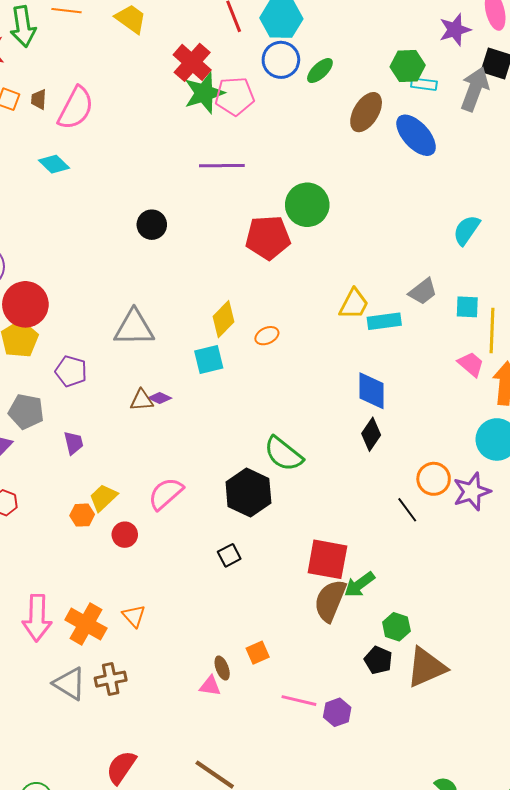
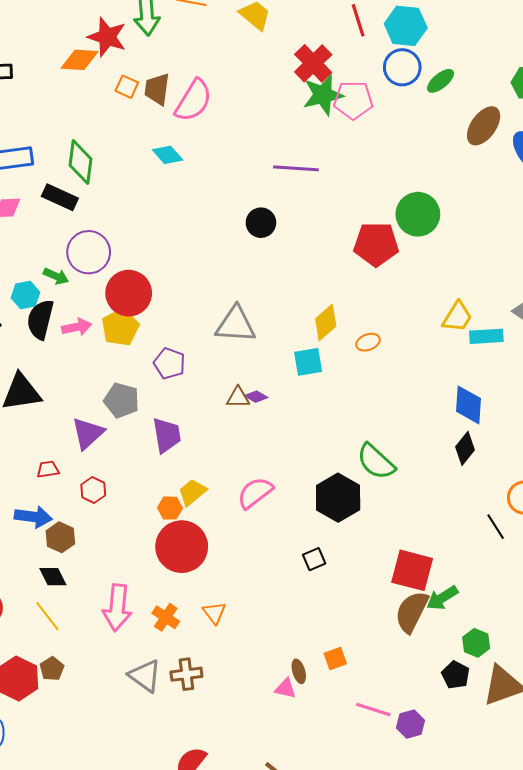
brown trapezoid: (39, 99) -> (157, 89), size x1.6
purple line: (222, 166) -> (296, 168), moved
purple trapezoid: (74, 443) -> (167, 435), size x1.5
red circle: (125, 535) -> (182, 547), moved, size x2.0
orange cross: (86, 624) -> (166, 617), size x0.7

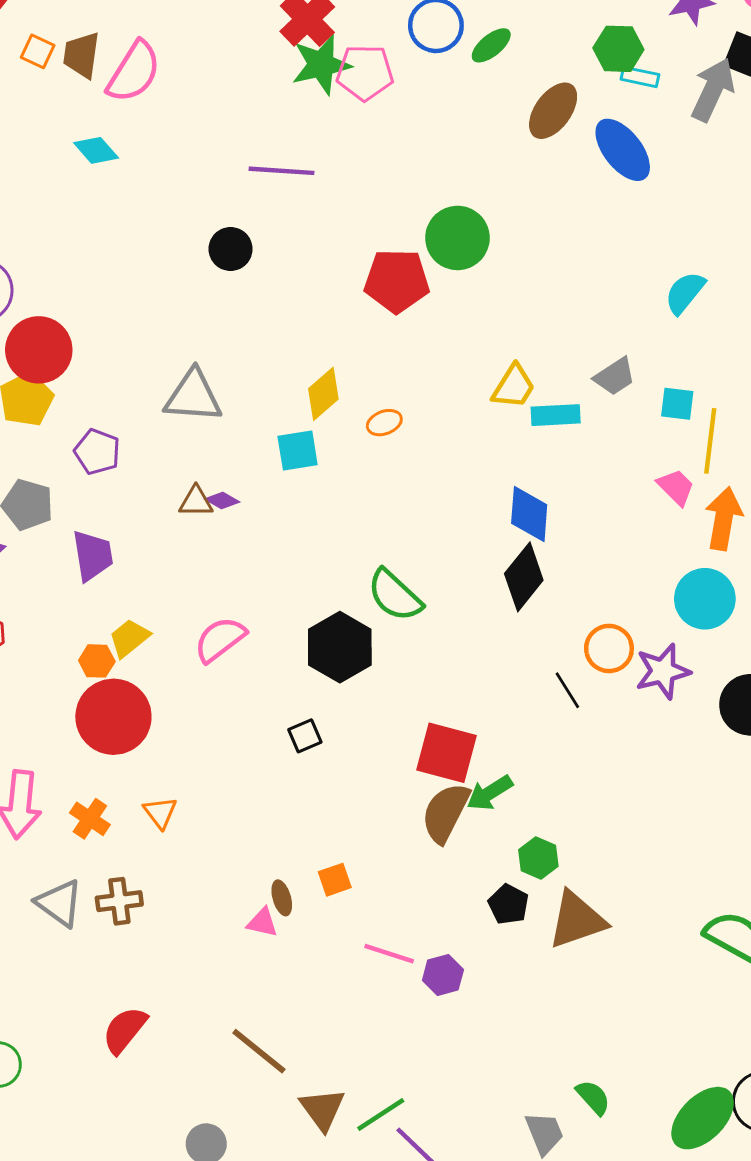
black diamond: (465, 448) -> (524, 577), size x1.4

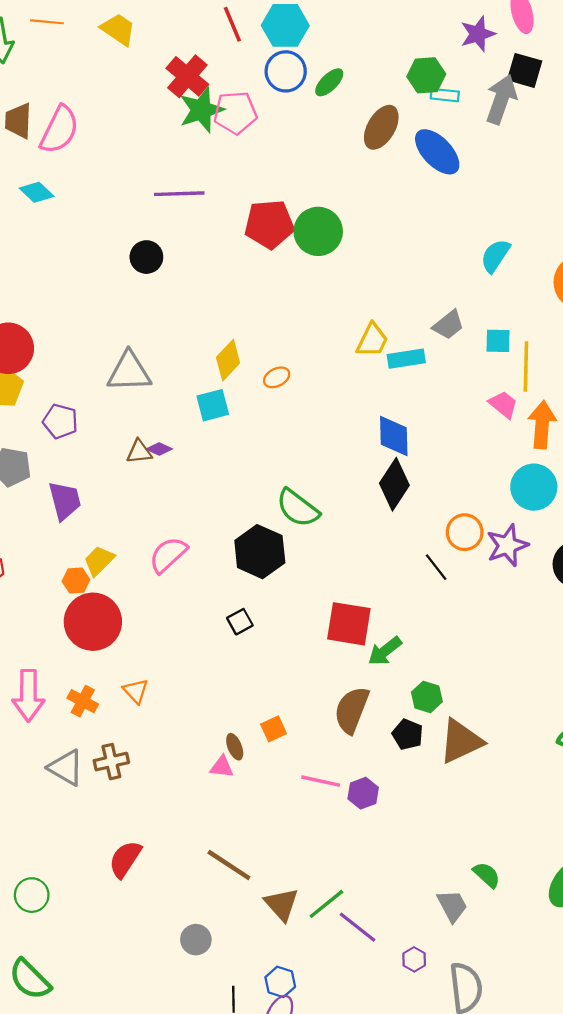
red pentagon: (397, 281) -> (269, 224), moved
brown semicircle: (445, 813) -> (352, 710), moved

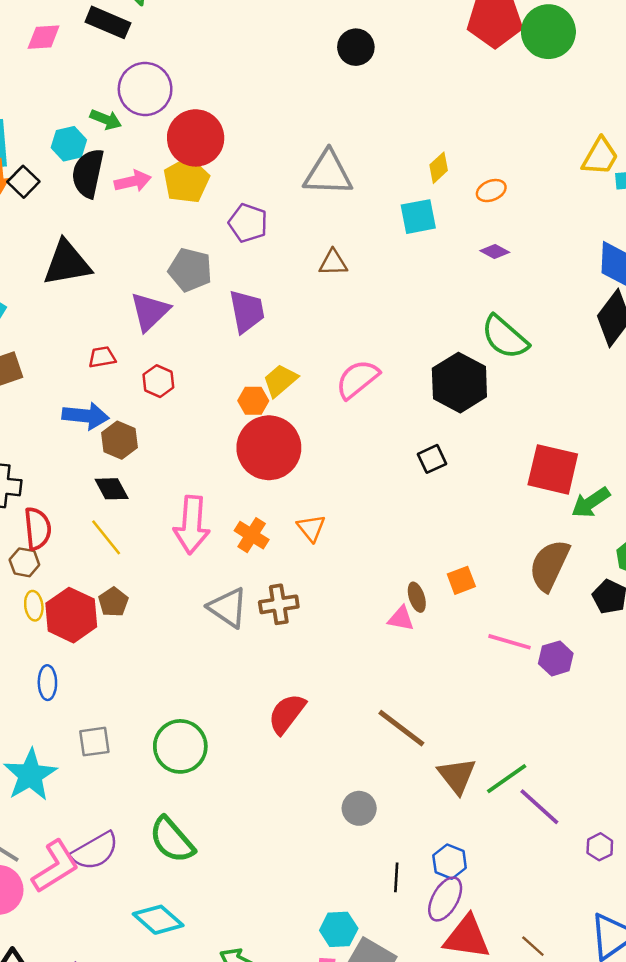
yellow diamond: (228, 360) -> (439, 168), size x0.7
purple diamond: (159, 449) -> (495, 251), moved
green circle: (32, 895) -> (180, 746), size x1.4

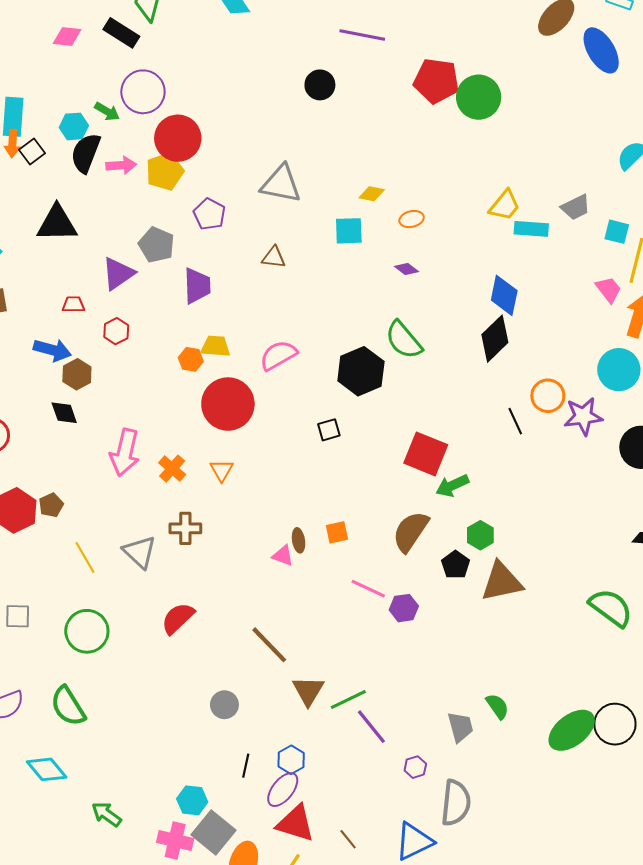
yellow diamond: (439, 168) -> (372, 194), turned 45
yellow trapezoid: (280, 380) -> (215, 346), turned 36
red circle: (269, 448) -> (228, 404), moved
yellow line: (106, 537) -> (85, 558), moved
gray triangle: (228, 608) -> (140, 552), moved

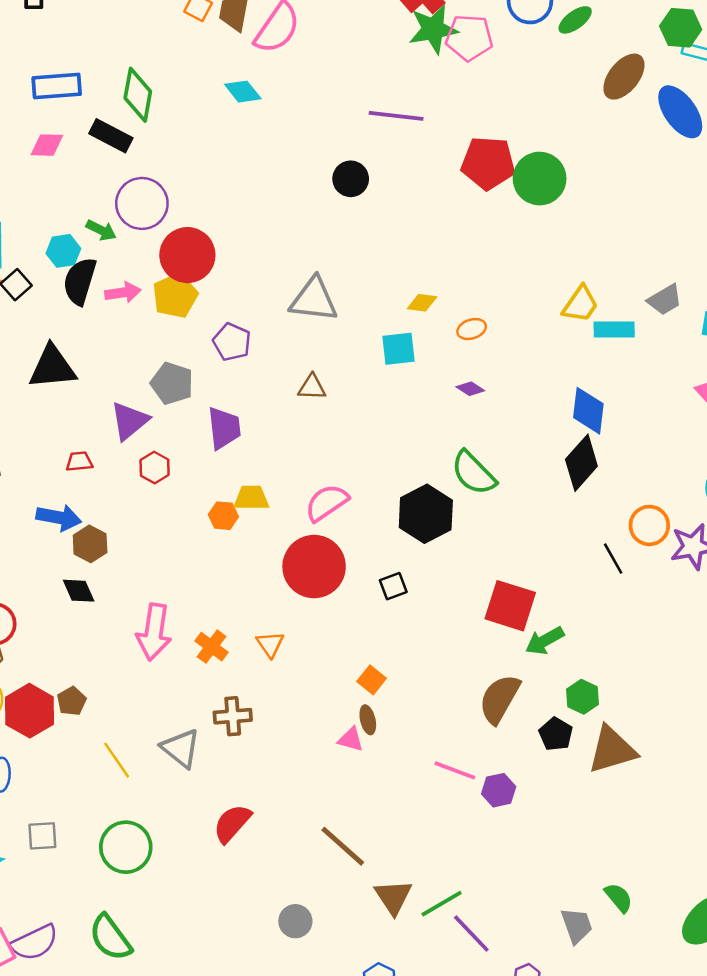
red hexagon: (116, 331) -> (155, 468), moved
red circle: (228, 404) -> (314, 567), moved
orange square: (337, 532) -> (372, 680), moved, turned -35

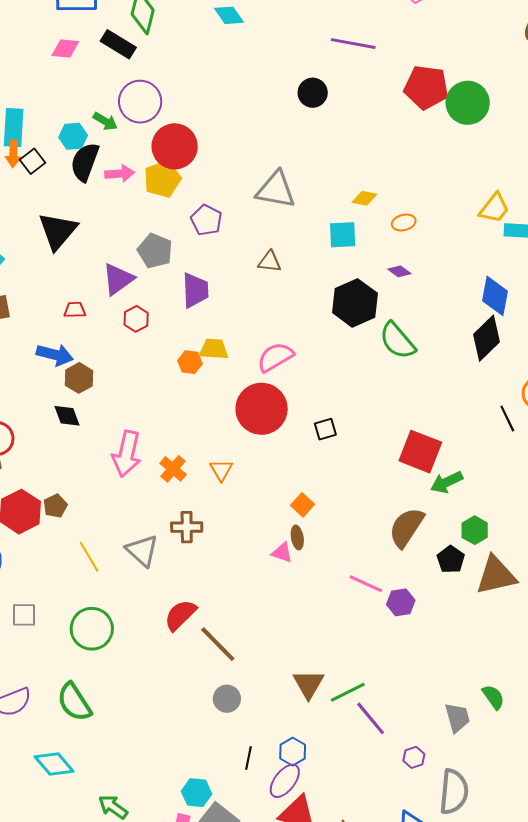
black triangle: (52, 367) -> (58, 231), turned -48
black hexagon: (426, 514) -> (355, 303), moved
brown line: (343, 846) -> (218, 644), moved

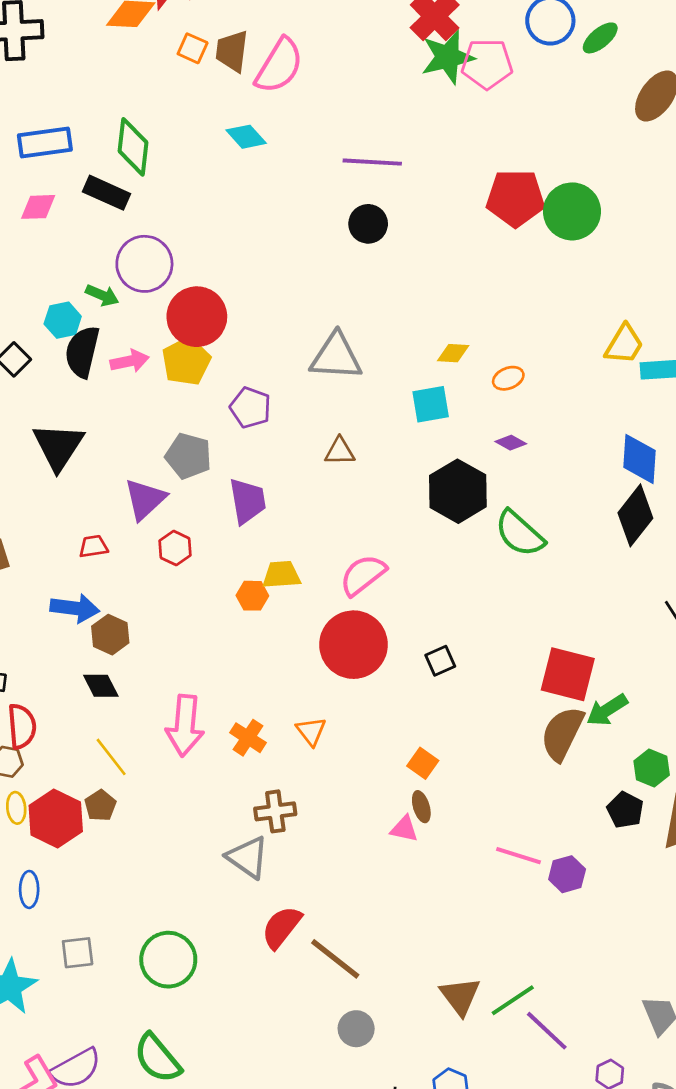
purple line: (353, 44) -> (372, 162), moved
brown semicircle: (406, 527) -> (562, 733), moved
gray triangle: (142, 551) -> (248, 857), moved
yellow line: (89, 557) -> (111, 757), moved

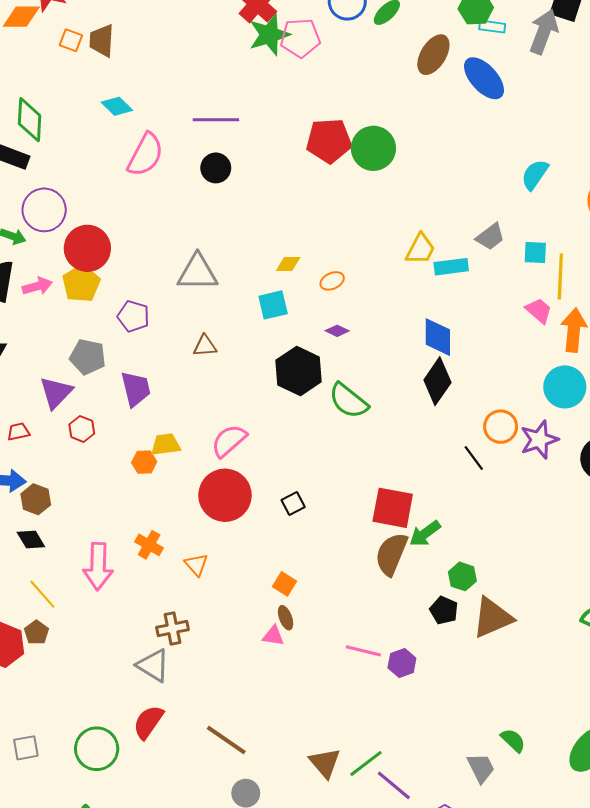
pink semicircle: (279, 66) -> (145, 155), moved
orange cross: (248, 738) -> (149, 545), moved
red semicircle: (281, 927) -> (148, 722), moved

